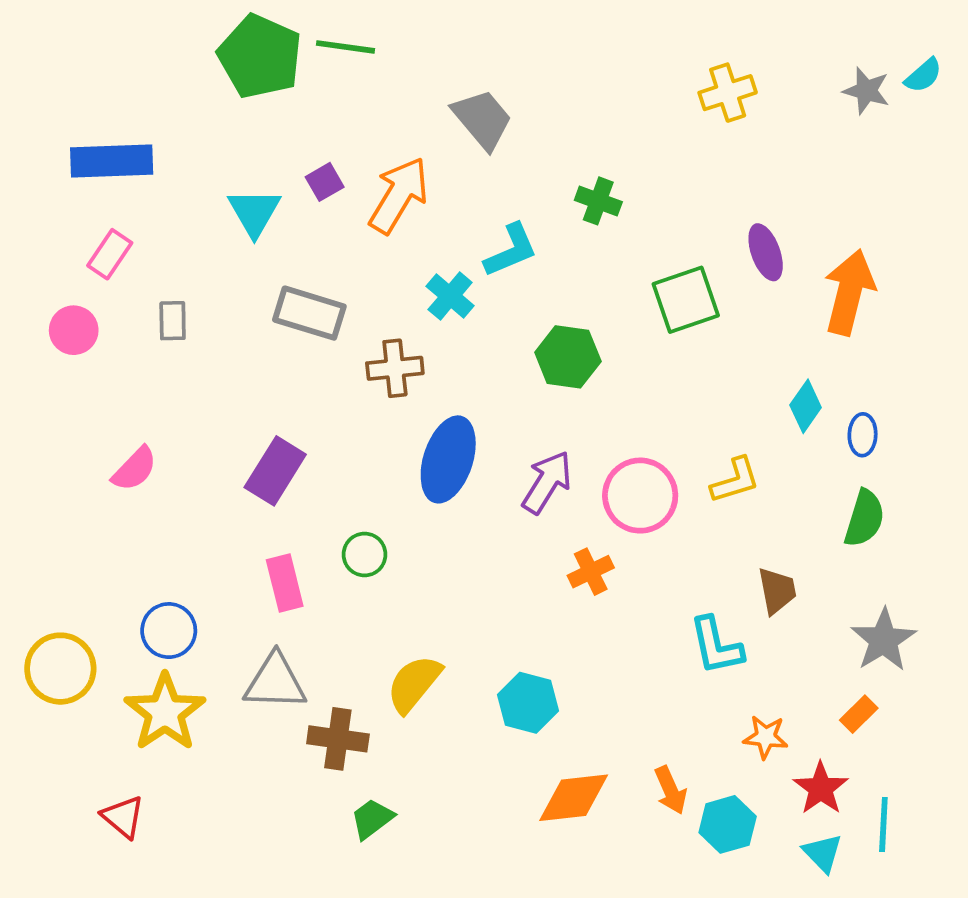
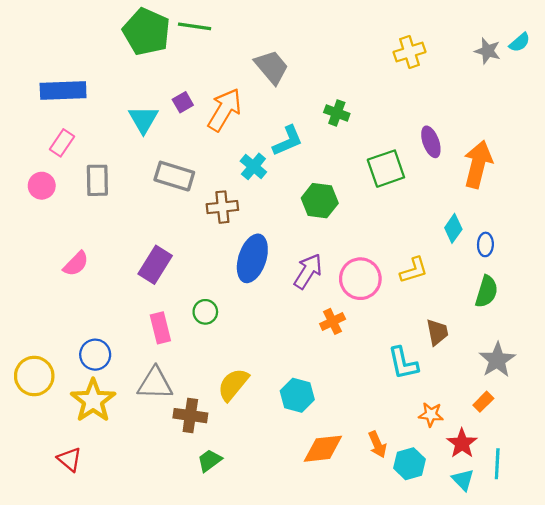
gray rectangle: (173, 321) -> (97, 180), size x1.4

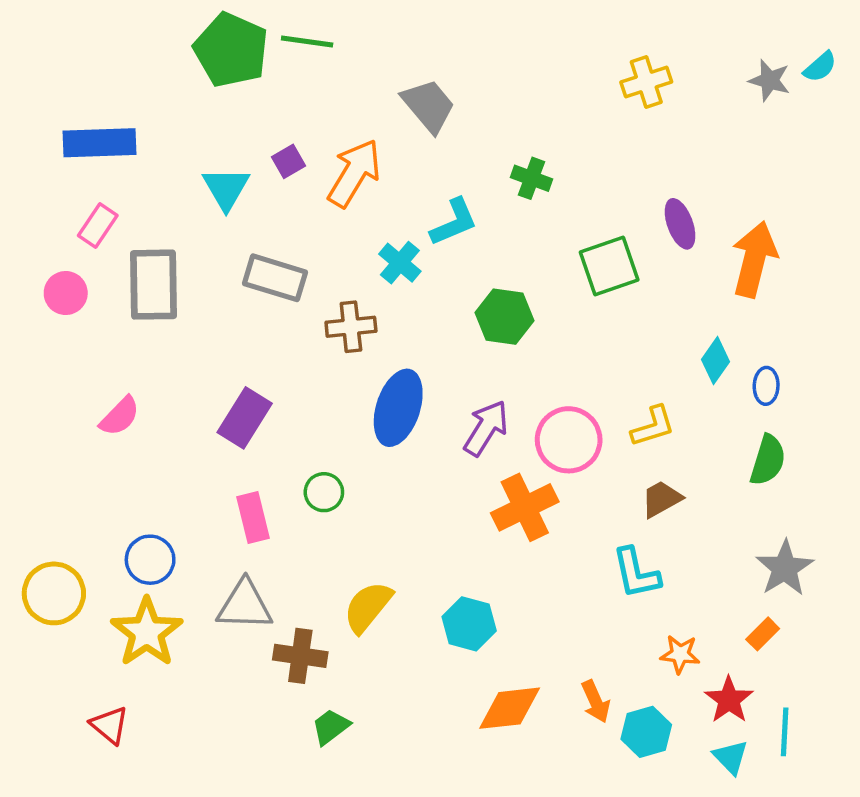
gray rectangle: (97, 180) -> (153, 285), size x1.4
orange cross: (333, 321) -> (525, 507), size x1.6
brown trapezoid: (437, 332) -> (661, 499), moved, turned -108

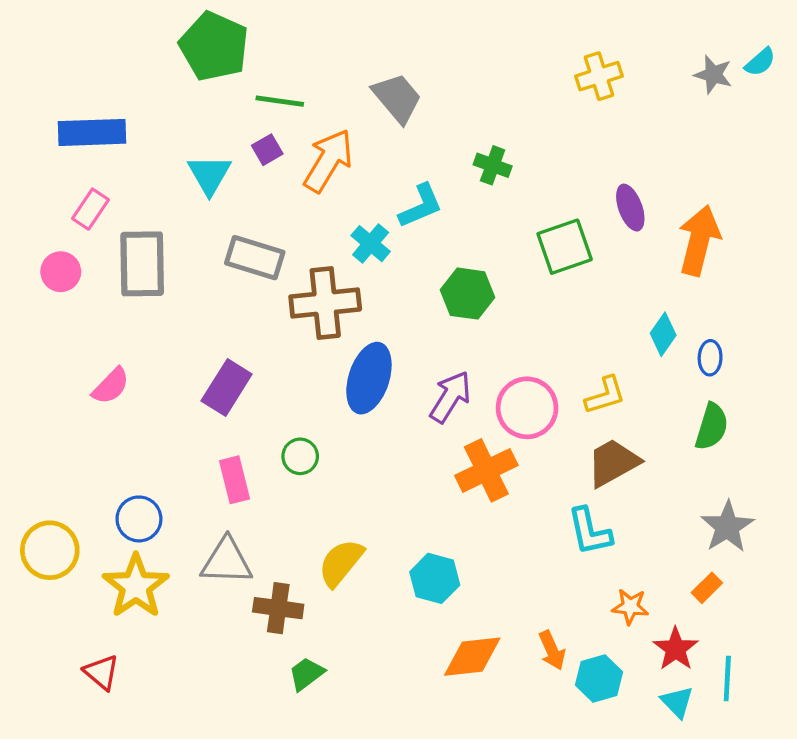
green line: (307, 42) -> (280, 101), moved
brown cross: (351, 327) -> (325, 303), size x1.5
brown trapezoid: (661, 499) -> (613, 463), size x1.4

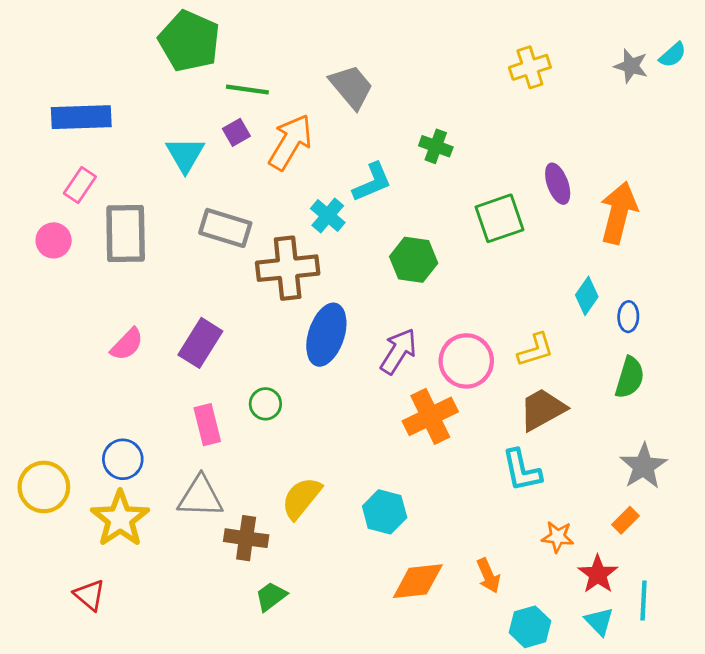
pink semicircle: (111, 386) -> (127, 344), moved
cyan hexagon: (599, 679) -> (530, 627), moved

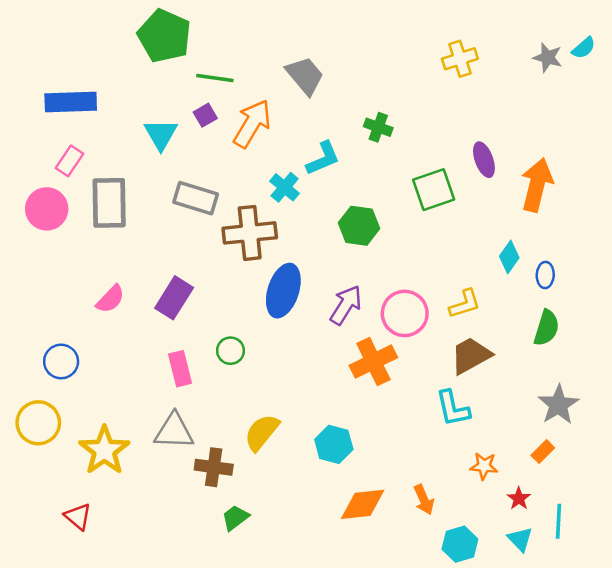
pink circle: (54, 240) -> (47, 209), size x1.4
blue circle: (123, 459) -> (61, 361), moved
red star: (598, 574) -> (519, 498), size x0.7

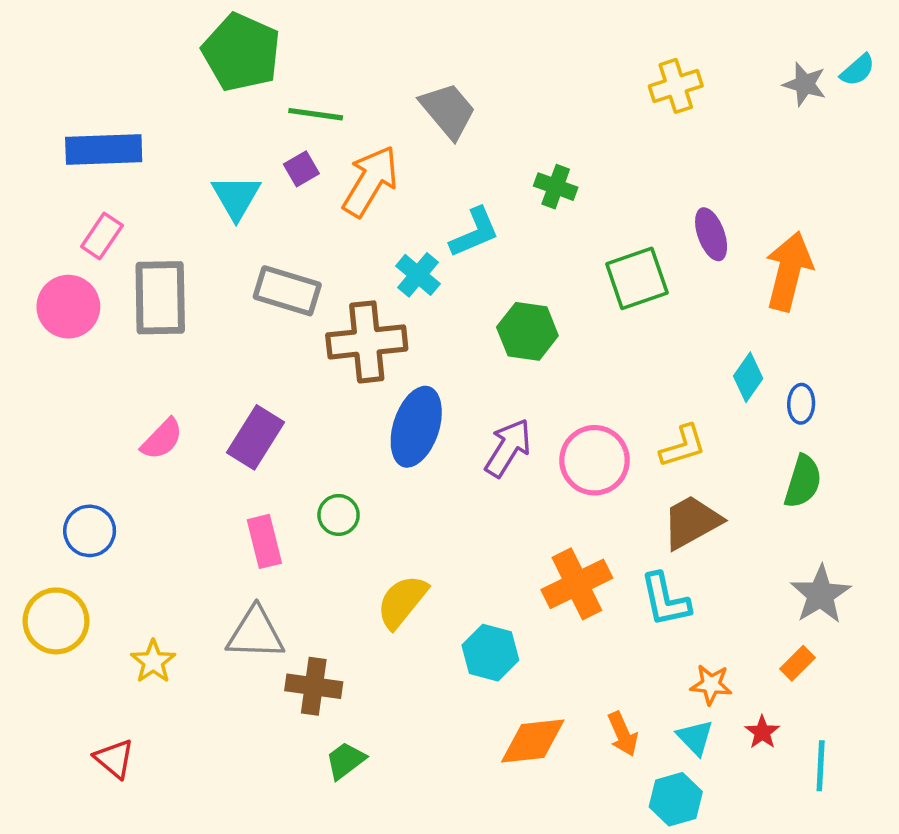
orange cross: (373, 361) -> (577, 584), moved
yellow semicircle: (262, 432) -> (402, 602), moved
yellow star: (104, 450) -> (153, 662), size x0.6
cyan triangle: (520, 539) -> (695, 737), moved

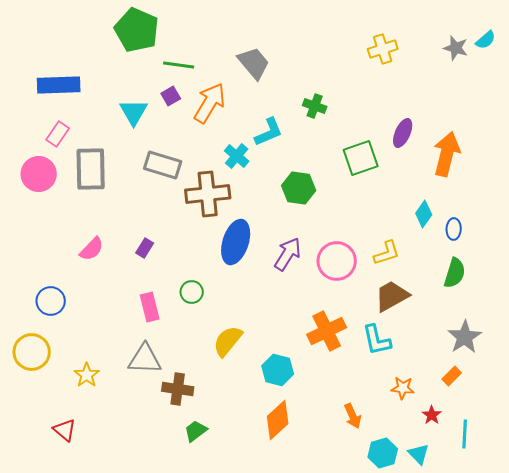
purple ellipse: (711, 234) -> (403, 133), turned 44
purple rectangle: (256, 437) -> (145, 248), size x0.6
cyan triangle: (695, 737) -> (419, 454), moved
orange diamond: (533, 741) -> (278, 420), moved, turned -36

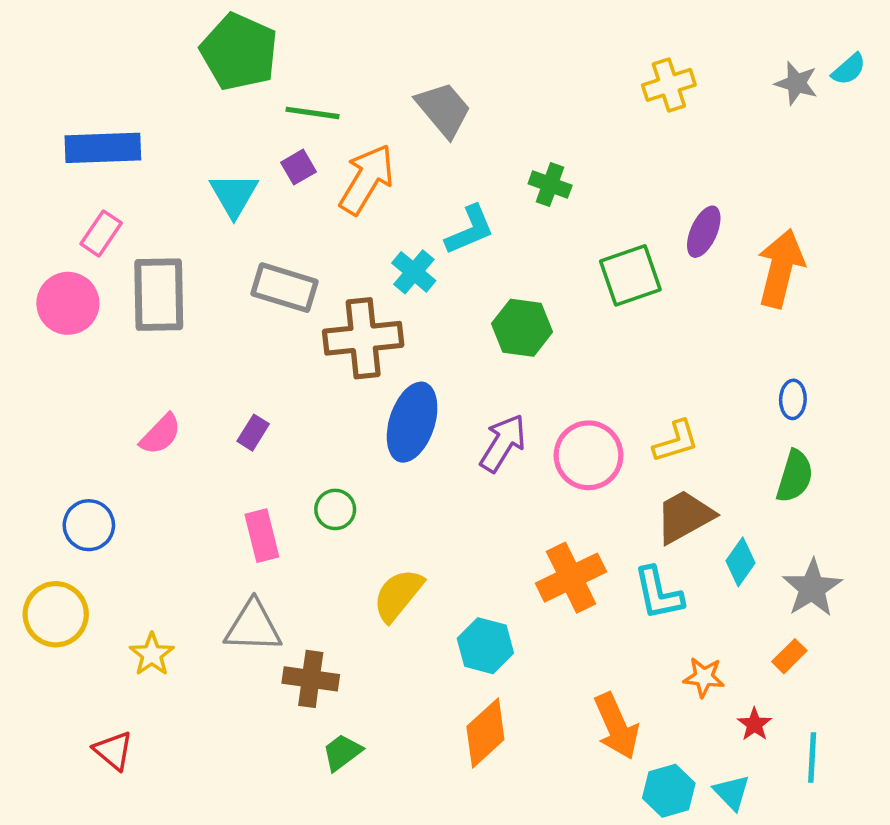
cyan diamond: (424, 214) -> (740, 562), moved
orange arrow: (353, 416) -> (616, 726), size x1.5

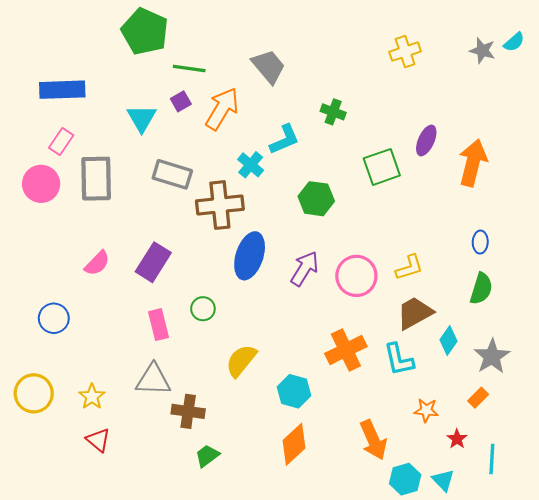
purple rectangle: (253, 433) -> (153, 262), size x1.8
yellow circle: (56, 614) -> (34, 393), moved
red triangle: (113, 751) -> (98, 440), moved

